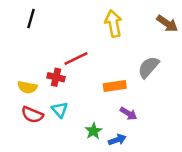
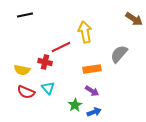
black line: (31, 19) -> (25, 15), turned 63
yellow arrow: (113, 24) -> (85, 32), moved
purple arrow: (128, 113) -> (92, 91), moved

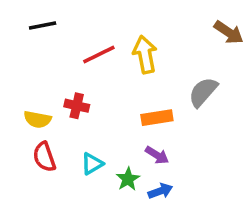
red line: (61, 47) -> (99, 55), moved
cyan triangle: (48, 88) -> (92, 164), moved, turned 40
red semicircle: (26, 92) -> (44, 157), turned 48

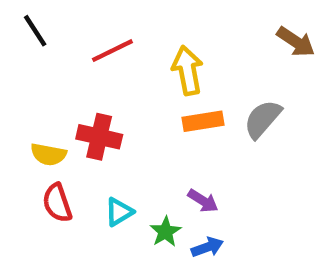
black line: (43, 25) -> (35, 31), moved, turned 68
red line: (99, 55) -> (112, 51), moved
red cross: (77, 106) -> (99, 137), size x1.4
orange rectangle: (157, 118) -> (203, 121), moved

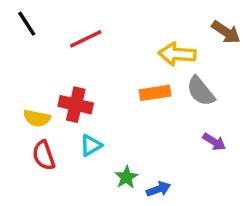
yellow arrow: (188, 70) -> (177, 54), moved, turned -75
gray semicircle: (263, 119) -> (201, 91), turned -80
purple arrow: (203, 201) -> (214, 142), moved
cyan triangle: (119, 212) -> (91, 145), moved

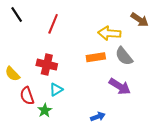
red line: (86, 39) -> (53, 24), turned -42
yellow semicircle: (37, 118) -> (12, 74), moved, turned 35
purple arrow: (214, 142) -> (120, 86), moved, size x1.5
green star: (126, 177) -> (45, 110), moved

